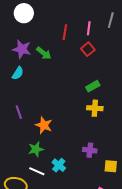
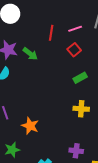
pink line: (89, 28) -> (75, 29), turned 64
green rectangle: (93, 86) -> (80, 78), moved
green star: (36, 149) -> (12, 150), moved

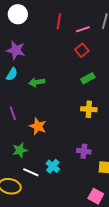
red line: (51, 33) -> (59, 21), moved
green arrow: (30, 54) -> (37, 82), moved, turned 133

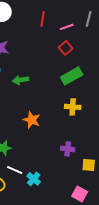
green rectangle: (88, 78) -> (72, 76), size x1.5
orange star: (38, 126) -> (32, 120), moved
cyan cross: (53, 166) -> (34, 179), moved

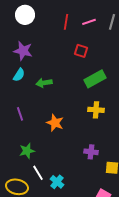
pink line: (67, 27) -> (89, 22), moved
red square: (66, 48) -> (81, 51), moved, turned -32
white line: (15, 170) -> (38, 173), turned 35

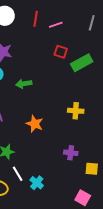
red line: (66, 22) -> (36, 19), moved
pink line: (89, 22) -> (56, 25), moved
green rectangle: (95, 79) -> (82, 63), moved

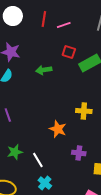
green arrow: (24, 84) -> (44, 70), moved
orange star: (35, 124) -> (58, 129), moved
white line: (18, 174) -> (38, 160), moved

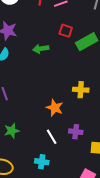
white line: (38, 160) -> (52, 137), moved
cyan cross: (45, 183) -> (42, 162), turned -32

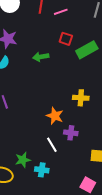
green star: (12, 131) -> (23, 160), moved
purple cross: (76, 132) -> (71, 133), moved

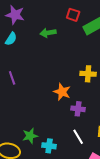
white line: (52, 145) -> (78, 137), moved

